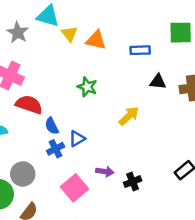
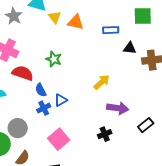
black triangle: (158, 82) -> (130, 48), moved
green star: (87, 87) -> (54, 59), moved
purple arrow: (105, 171) -> (118, 108), moved, size x1.5

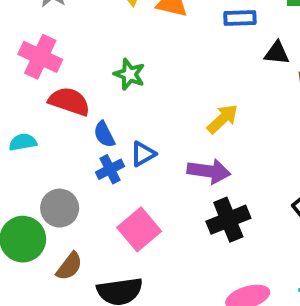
purple arrow: (118, 108) -> (209, 171), moved
black cross: (105, 134) -> (228, 220), size x1.5

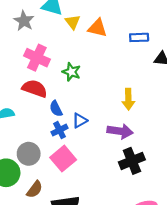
pink cross: (40, 57) -> (37, 58), moved
yellow arrow: (222, 119) -> (128, 99), turned 132
pink square: (139, 229) -> (63, 159), moved

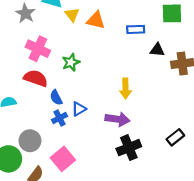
green star: (71, 72) -> (71, 62), turned 30
pink square: (63, 159) -> (63, 159), moved

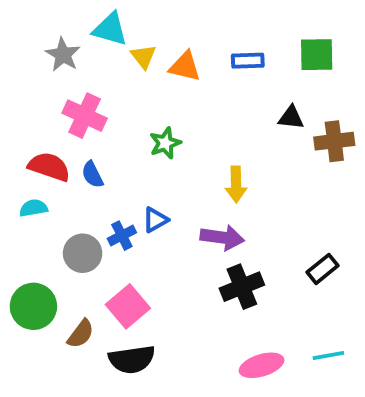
blue rectangle: (136, 29) -> (248, 61), moved
green star: (71, 62) -> (165, 143), moved
red semicircle: (36, 78) -> (49, 167), moved
blue semicircle: (56, 98) -> (92, 175), moved
gray circle: (30, 141) -> (83, 253), moved

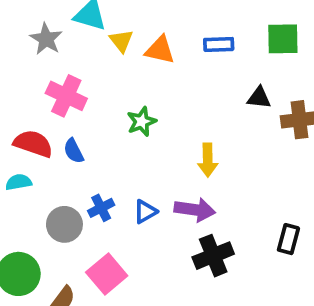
blue triangle: (155, 220) -> (145, 212), moved
black rectangle: (322, 269) -> (288, 239), turned -36

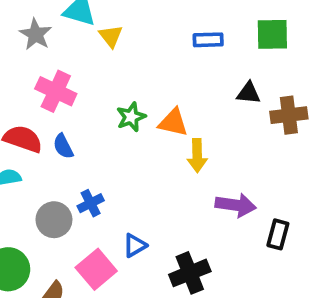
orange triangle: (160, 50) -> (173, 122), moved
purple arrow: (195, 210) -> (236, 205), moved
blue triangle: (145, 212) -> (135, 245), moved
black cross: (213, 256) -> (190, 273), moved

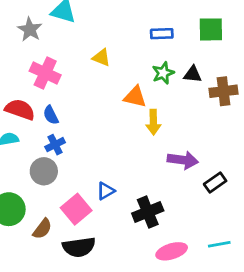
yellow triangle: (111, 36) -> (101, 58), moved, turned -30
green star: (131, 117) -> (163, 73), moved
blue cross: (91, 203) -> (55, 145), moved
black rectangle: (278, 234) -> (215, 183), turned 40

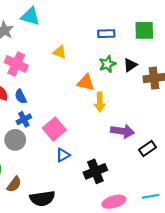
black triangle: (193, 74) -> (130, 65), turned -40
pink square: (76, 209) -> (54, 129), moved

